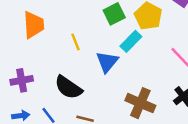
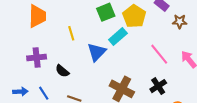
purple cross: (22, 80) -> (37, 58), moved
black semicircle: (68, 87) -> (62, 71), size x0.6

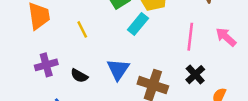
blue triangle: (97, 52) -> (118, 69), moved
pink line: (159, 54) -> (190, 37), turned 55

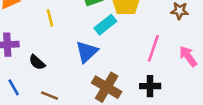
blue triangle: (118, 69) -> (87, 52), moved
black cross: (195, 75) -> (150, 86), turned 30

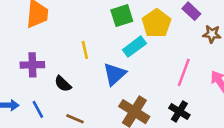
yellow line: (50, 18) -> (85, 50), moved
black cross: (150, 86) -> (179, 111), turned 30

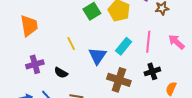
cyan rectangle: (134, 47) -> (124, 46), moved
black cross: (179, 111) -> (152, 71), turned -35

